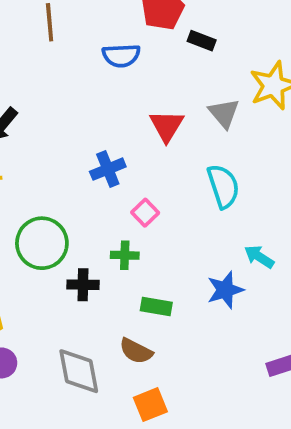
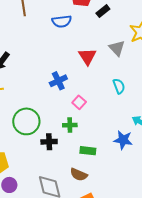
black rectangle: (202, 41) -> (103, 11), turned -56
cyan semicircle: (223, 186) -> (119, 86), size x0.7
blue star: (225, 290) -> (123, 140), turned 30

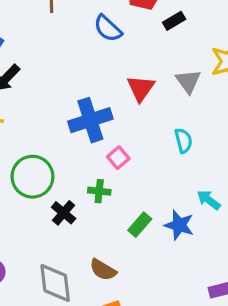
blue semicircle: (62, 21) -> (108, 28), turned 42
blue cross: (58, 81) -> (90, 120), size x1.5
black cross: (49, 142) -> (64, 213), turned 35
green rectangle: (88, 151) -> (140, 225), moved, turned -63

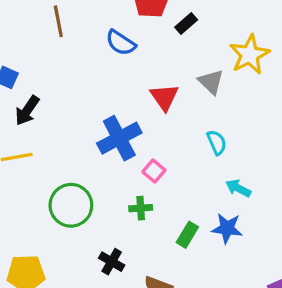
cyan arrow: (209, 200) -> (238, 188), moved
black cross: (64, 213) -> (112, 262), moved

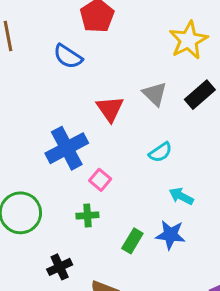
black rectangle: (186, 24) -> (200, 95), moved, size x1.4
yellow star: (250, 55) -> (188, 40), moved
cyan semicircle: (217, 142) -> (160, 152), turned 80
black cross: (112, 262) -> (60, 267), turned 35

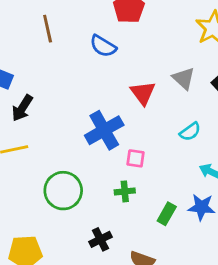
pink square: (100, 180) -> (136, 158), turned -30

